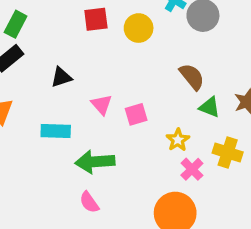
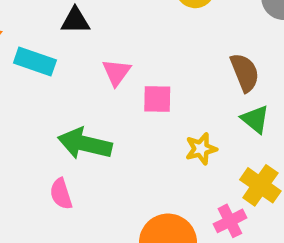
cyan rectangle: (56, 131) -> (35, 61), moved
pink cross: (192, 169) -> (230, 221), moved

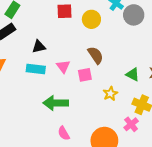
cyan rectangle: (35, 61) -> (36, 69), moved
brown semicircle: (245, 73) -> (96, 55), moved
pink semicircle: (61, 194) -> (64, 133), moved

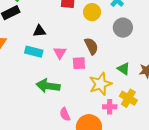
gray circle: (134, 15) -> (123, 28), moved
yellow star: (110, 94) -> (100, 84), size x1.6
pink cross: (131, 124) -> (110, 107), moved, turned 32
pink semicircle: (64, 133) -> (65, 114), moved

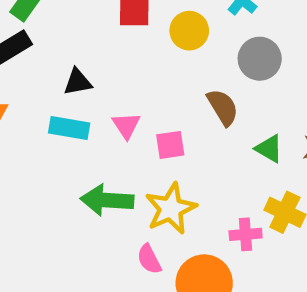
brown semicircle: (91, 46) -> (223, 107), moved
yellow star: (100, 84) -> (171, 209), moved

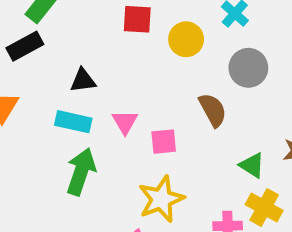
green triangle: (269, 149) -> (252, 165), moved
green arrow: (107, 200) -> (81, 172), moved, turned 102

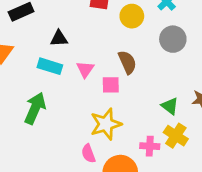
brown semicircle: (213, 110) -> (127, 62), moved
green arrow: (81, 172) -> (35, 108), moved

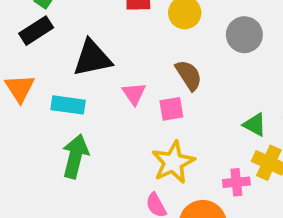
black triangle: (59, 38) -> (92, 58), size x1.6
cyan rectangle: (50, 66) -> (68, 105), moved

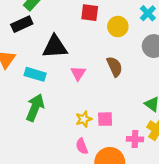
pink square: (171, 109) -> (105, 119), moved
yellow star: (173, 162) -> (84, 119), moved, size x0.6

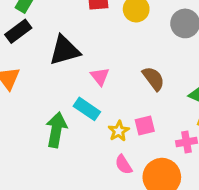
brown semicircle: (115, 67) -> (153, 79), moved
cyan rectangle: (35, 74) -> (87, 109), moved, turned 30

